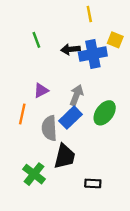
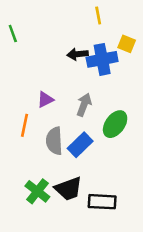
green line: (36, 40) -> (13, 34), moved
blue rectangle: (70, 118) -> (80, 145), moved
black trapezoid: (65, 156) -> (68, 189), moved, turned 56
black rectangle: (93, 183) -> (102, 202), size x1.5

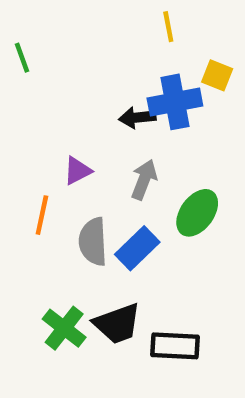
black arrow: (78, 54) -> (137, 118), moved

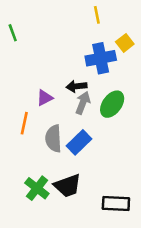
yellow square: (217, 75) -> (125, 43), turned 30
black arrow: (137, 118) -> (76, 86), moved
green ellipse: (197, 213) -> (112, 104), moved
black rectangle: (175, 346) -> (116, 203), moved

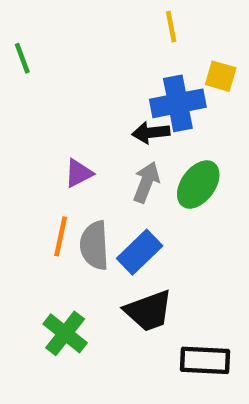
yellow square: (125, 43) -> (221, 76), turned -36
black arrow: (76, 86) -> (151, 133), moved
orange line: (24, 123) -> (61, 236), moved
black trapezoid: (68, 186) -> (149, 311), moved

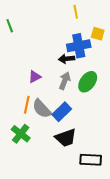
gray semicircle: (94, 245) -> (42, 109), turned -40
green cross: (65, 333) -> (21, 134), moved

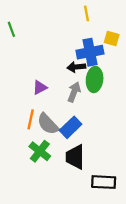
green ellipse: (88, 82) -> (95, 79), moved, turned -30
green cross: (21, 134) -> (40, 151), moved
black trapezoid: (66, 138) -> (75, 157), turned 110

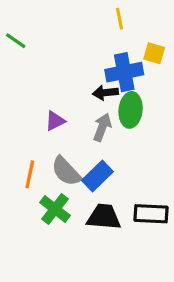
green line: (11, 29) -> (16, 41), turned -35
orange line: (31, 119) -> (30, 174), moved
black trapezoid: (75, 157) -> (104, 217), turned 95
black rectangle: (104, 182) -> (151, 214), moved

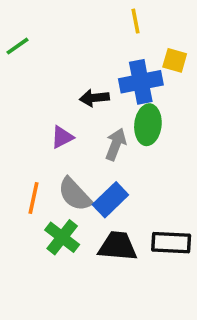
green line: (16, 41) -> (18, 46), turned -70
black arrow: (105, 93) -> (94, 98), moved

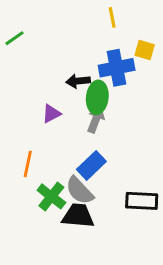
green ellipse: (148, 125) -> (97, 97), moved
gray semicircle: (75, 194) -> (80, 191), moved
black trapezoid: (118, 246) -> (78, 216), moved

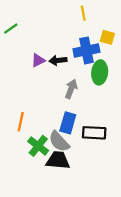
green ellipse: (97, 97) -> (100, 72), moved
purple triangle: (51, 114) -> (38, 60), moved
blue rectangle: (91, 165) -> (68, 123), turned -30
black rectangle: (142, 201) -> (94, 133), moved

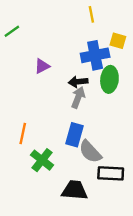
black arrow: (58, 60) -> (78, 82), moved
black rectangle: (94, 133) -> (111, 173), moved
gray semicircle: (59, 142) -> (90, 152), moved
black trapezoid: (58, 160) -> (75, 190), moved

